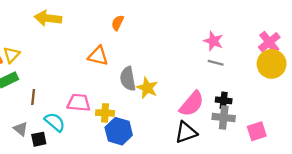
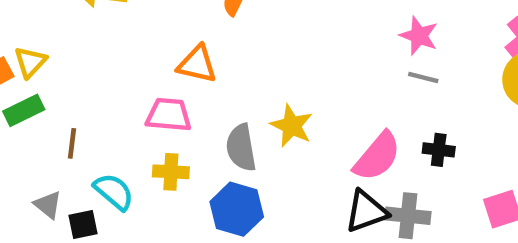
gray semicircle: (128, 79) -> (241, 148), moved
pink trapezoid: (79, 103) -> (169, 115), moved
yellow cross: (105, 113) -> (171, 172), moved
gray cross: (224, 117) -> (408, 216), moved

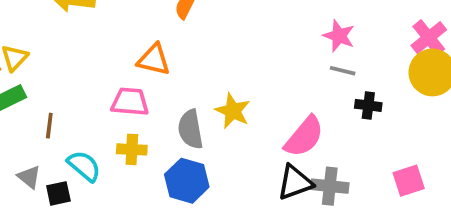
black cross: (439, 150) -> (368, 105), moved

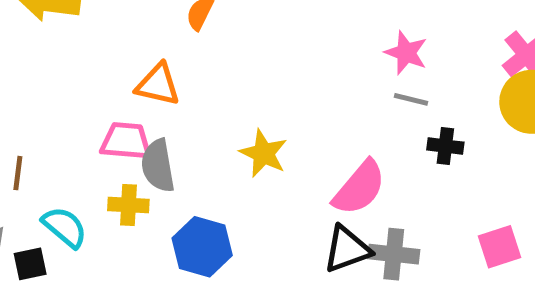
gray semicircle: (190, 129) -> (158, 166), moved

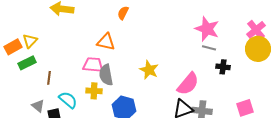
pink star: (406, 53) -> (207, 29), size x1.4

